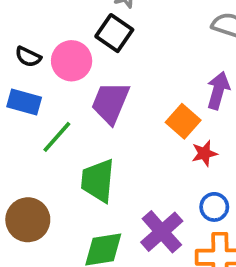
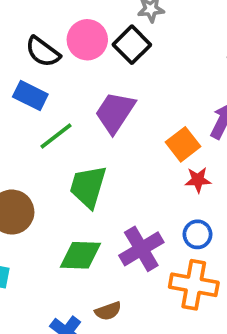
black semicircle: (28, 57) -> (43, 52), size x1.4
pink circle: (72, 61) -> (87, 40), moved

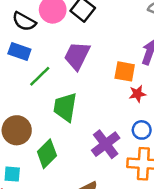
orange square: (183, 144) -> (125, 71), turned -35
green diamond: (80, 255) -> (47, 154), moved, turned -40

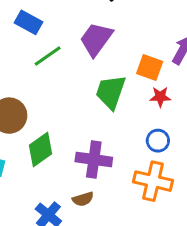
green trapezoid: (65, 107) -> (111, 92), moved
purple cross: (106, 144) -> (94, 159), moved, turned 36

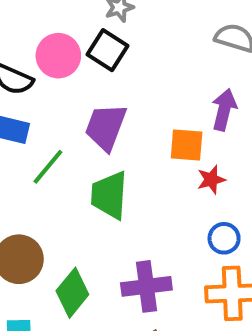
green trapezoid: (111, 92) -> (109, 195), moved

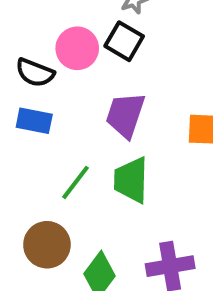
green line: (48, 167) -> (76, 182), moved

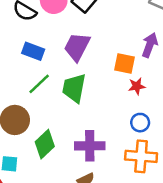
blue rectangle: (34, 121) -> (33, 51), moved

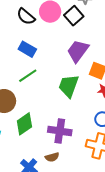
purple trapezoid: (77, 47) -> (78, 51), moved
green trapezoid: (74, 88) -> (69, 86), moved

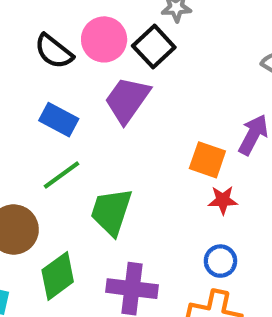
purple trapezoid: (78, 51) -> (127, 100), moved
green trapezoid: (69, 86) -> (111, 212), moved

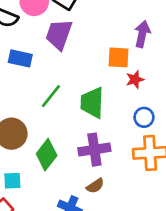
green line: (62, 175) -> (51, 96), moved
green trapezoid: (111, 212) -> (92, 103), moved

